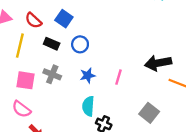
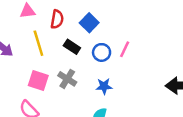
red semicircle: (33, 20) -> (57, 19), turned -132
yellow line: (20, 46) -> (38, 43), turned -40
pink line: (118, 77) -> (125, 49), moved

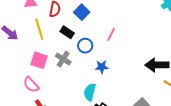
blue circle: (102, 52) -> (85, 46), moved
blue star: (104, 86) -> (102, 67), moved

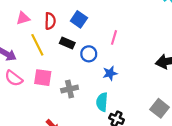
gray cross: (63, 59) -> (70, 89), moved, turned -35
pink semicircle: (31, 85) -> (14, 78), moved

